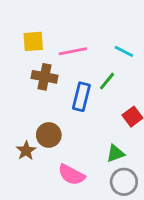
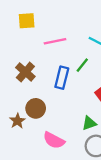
yellow square: (33, 41) -> (27, 21), moved
brown cross: (45, 77) -> (25, 72), moved, turned 30

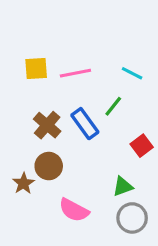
yellow square: (27, 21) -> (36, 68), moved
brown cross: (25, 72) -> (47, 125), moved
blue rectangle: (62, 78) -> (85, 124), turned -50

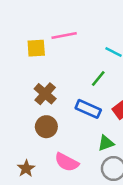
pink line: (75, 73) -> (64, 35), moved
blue rectangle: (85, 124) -> (88, 109), moved, turned -30
brown star: (24, 183) -> (26, 168), moved

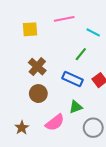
pink line: (64, 35) -> (64, 19), moved
green triangle: (106, 143) -> (76, 107), moved
pink semicircle: (67, 162) -> (55, 123), turned -66

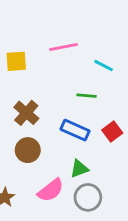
green line: (81, 54) -> (86, 96), turned 56
gray circle: (93, 128) -> (88, 197), moved

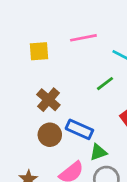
green line: (86, 96) -> (105, 84), turned -42
blue rectangle: (75, 130) -> (79, 129), moved

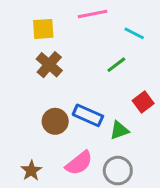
brown cross: (48, 100) -> (49, 65), moved
green triangle: (98, 152) -> (119, 130), moved

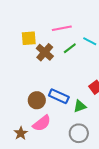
brown cross: (49, 65) -> (45, 52), moved
green line: (116, 65) -> (70, 48), moved
pink semicircle: (79, 163) -> (42, 123), moved

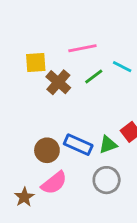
green triangle: (80, 106) -> (108, 145), moved
gray circle: (79, 133) -> (107, 180), moved

